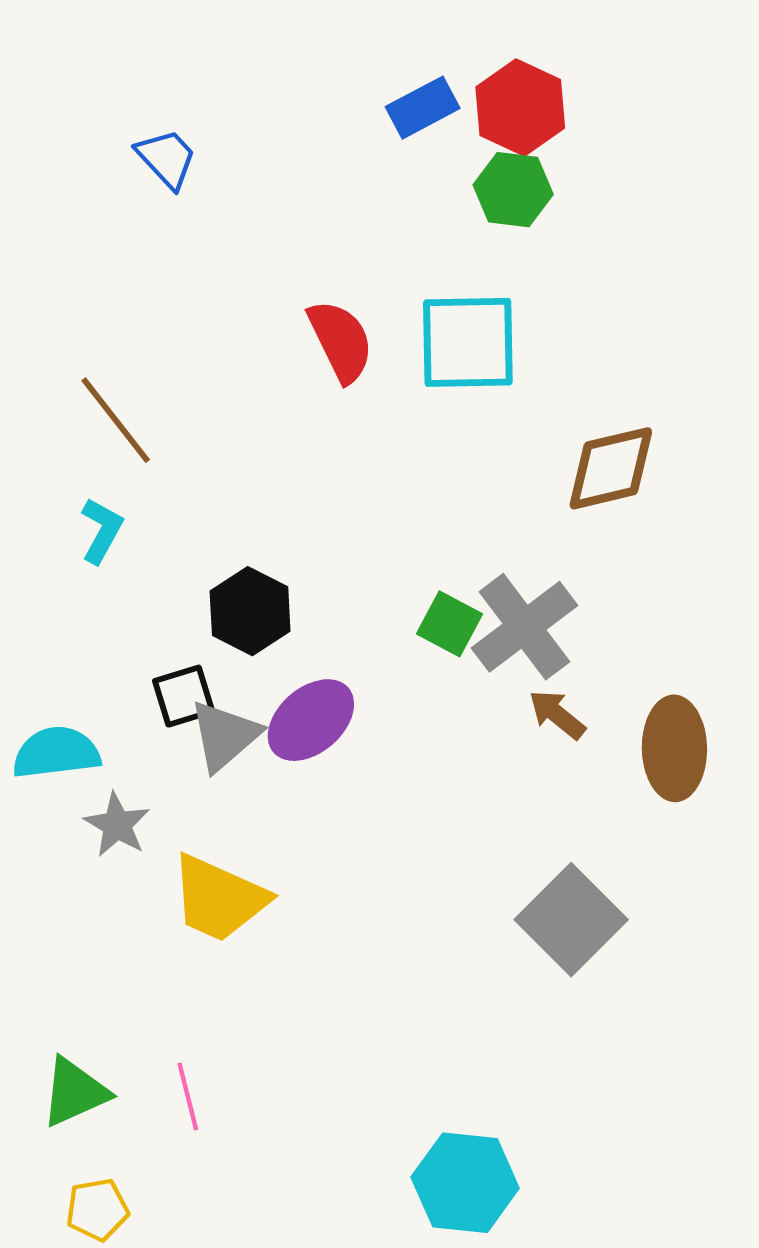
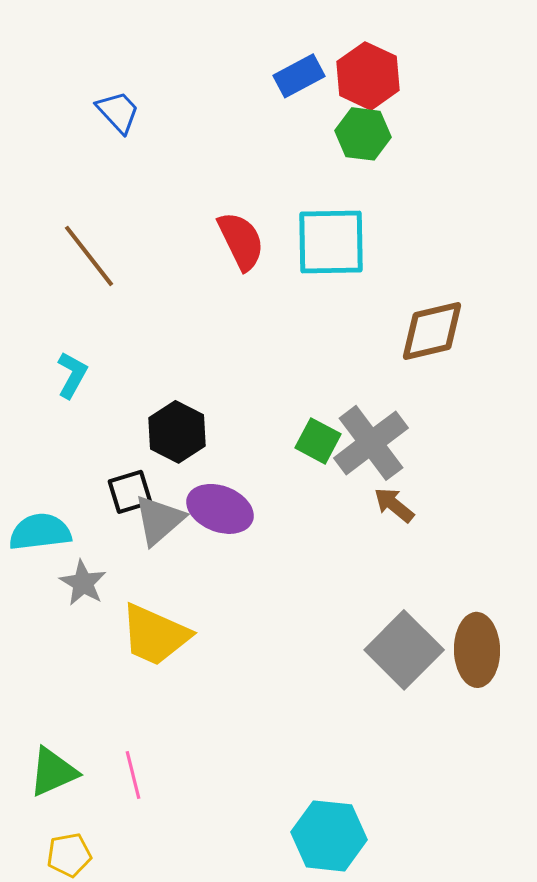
brown line: (116, 420) -> (89, 256), moved
purple ellipse: (311, 720) -> (220, 509), turned 62
brown ellipse: (674, 748) -> (477, 650), moved

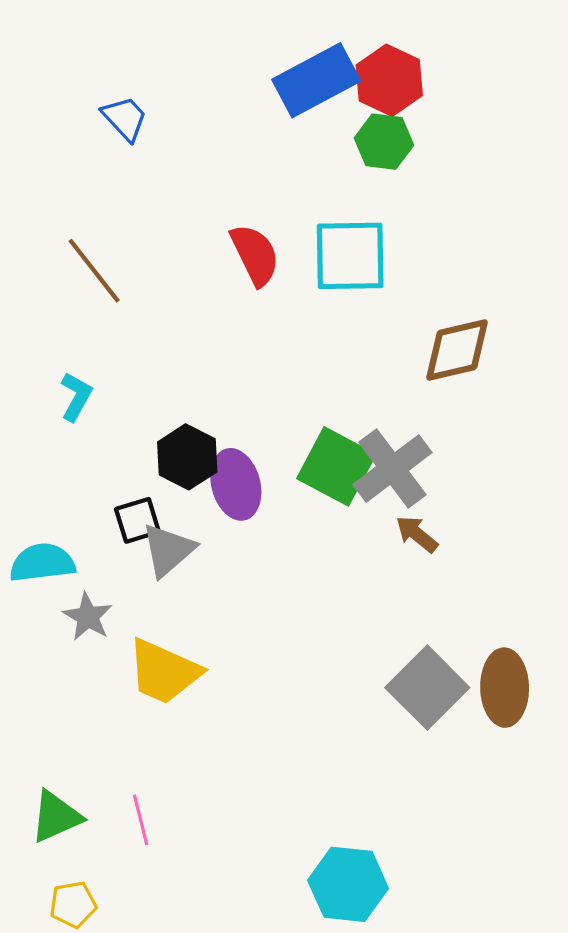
blue rectangle: (299, 76) -> (316, 80), size x1.6
green square: (318, 441) -> (336, 466), size x1.6
purple ellipse: (220, 509) -> (236, 484), moved, turned 54

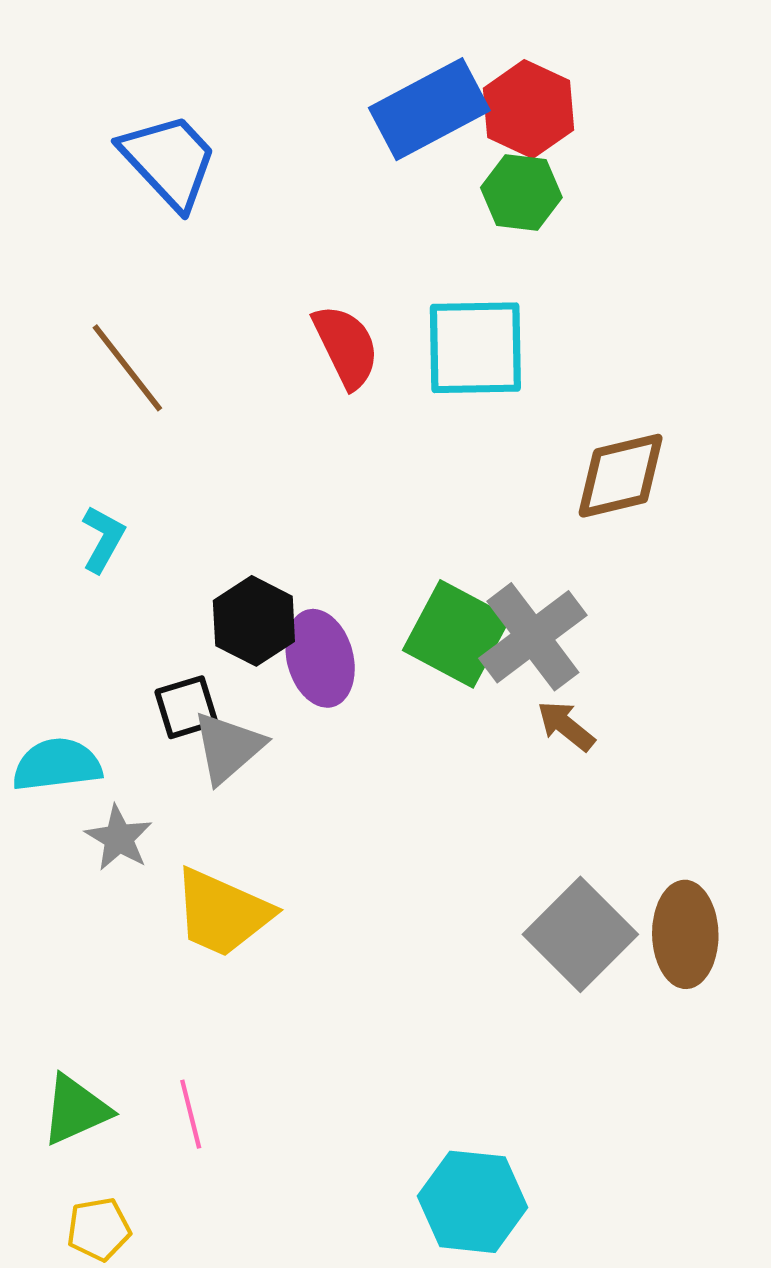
blue trapezoid: (125, 118) -> (169, 161), size x1.6

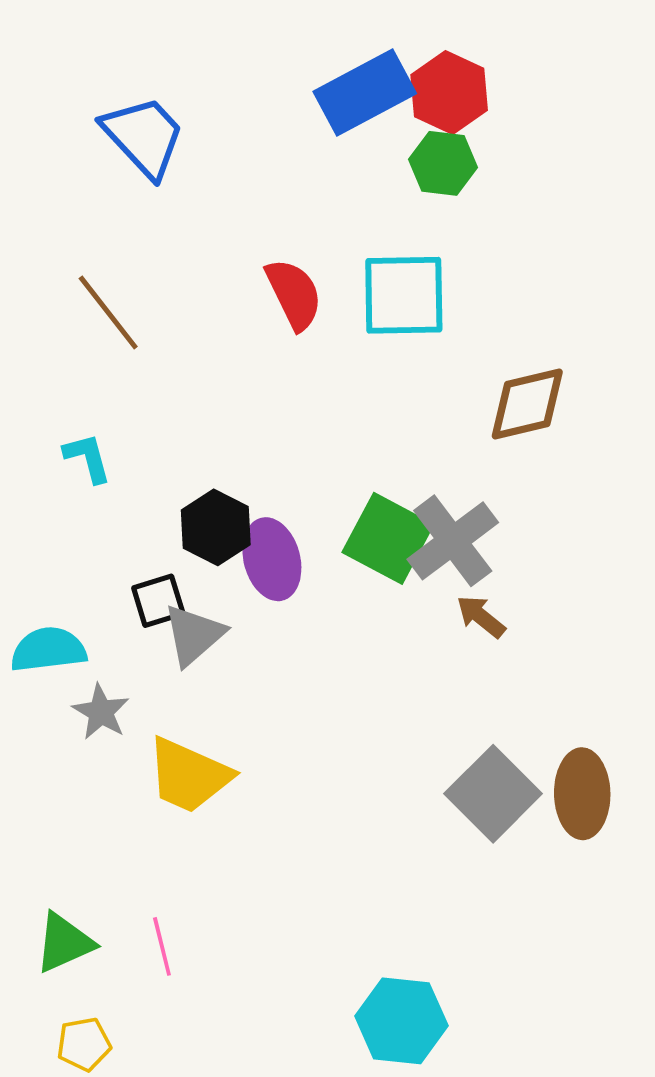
cyan L-shape: (103, 539) -> (87, 458), turned -44

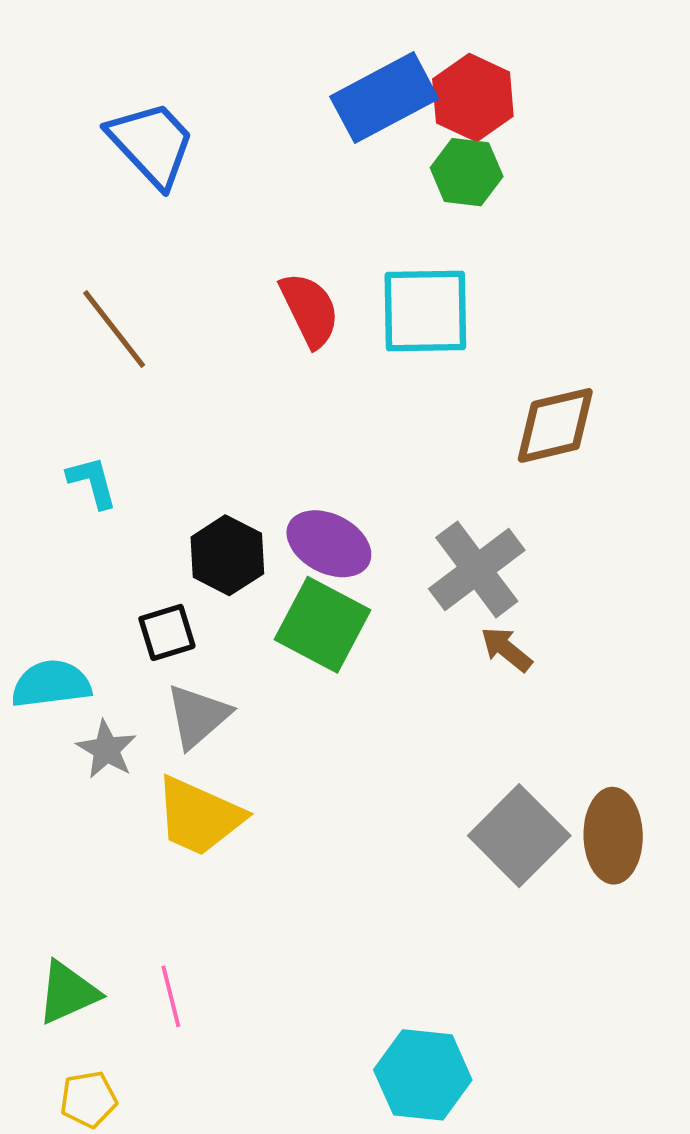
green square: (388, 538) -> (322, 625), moved
purple ellipse: (272, 559) -> (329, 544), moved, turned -48
gray triangle: (194, 635) -> (198, 716), moved

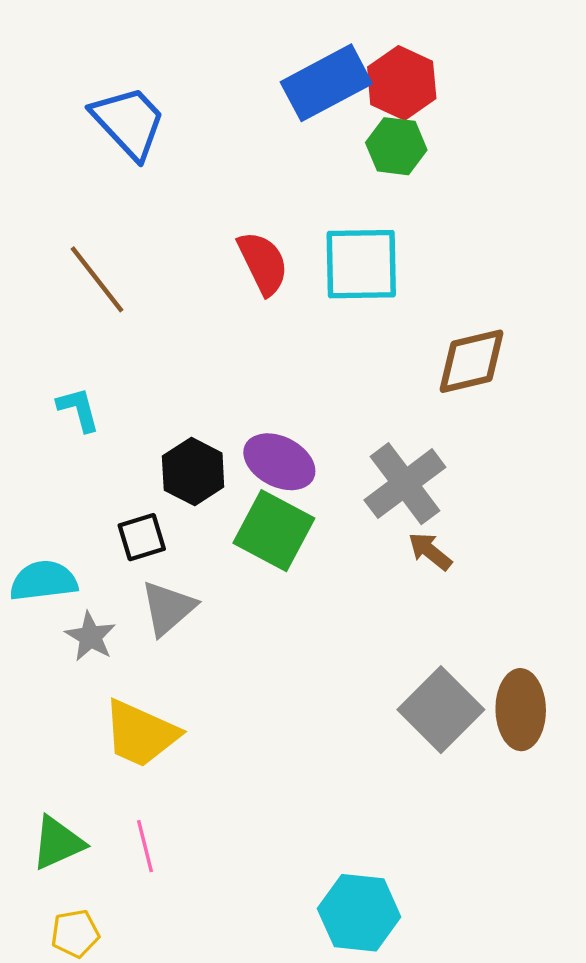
yellow trapezoid: (199, 816) -> (141, 734), moved

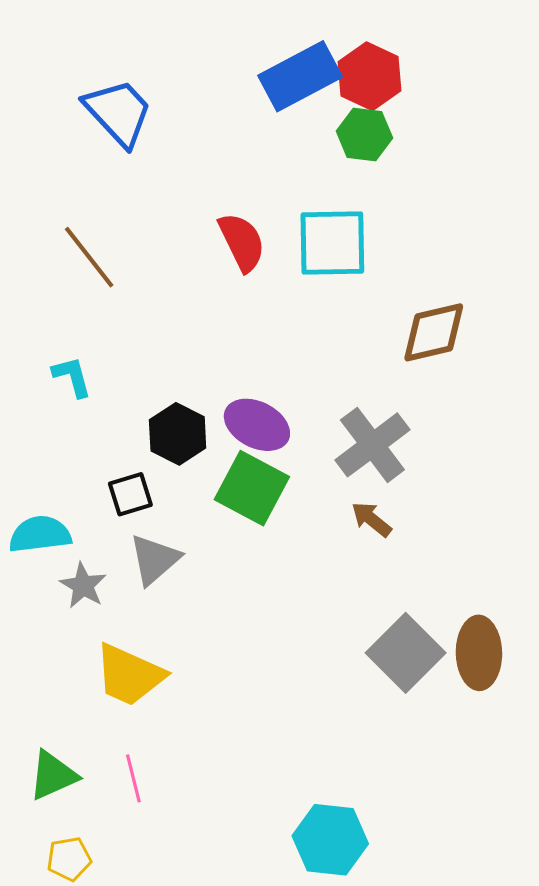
brown arrow: (430, 551) -> (371, 519), moved

